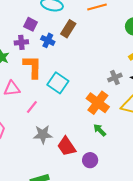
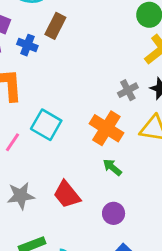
cyan square: (58, 83) -> (46, 125), moved
gray star: (43, 134) -> (21, 196), moved
purple circle: (90, 160) -> (114, 213), moved

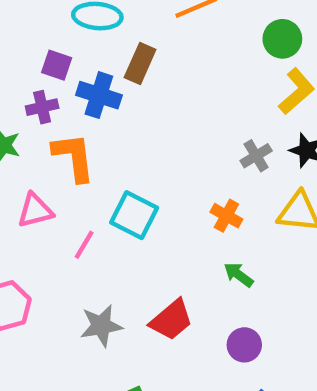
blue cross: (27, 45) -> (99, 95), size x1.4
orange cross: (106, 128) -> (226, 216), size x0.6
red trapezoid: (67, 194) -> (171, 320), turned -88

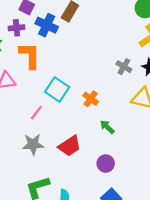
gray cross: (256, 156) -> (124, 67), turned -35
orange cross: (226, 216) -> (91, 99), moved
pink line: (84, 245) -> (36, 113), moved

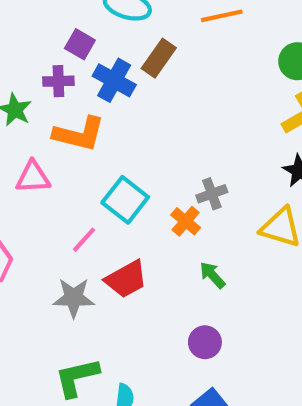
orange L-shape: (30, 56) -> (79, 134), turned 100
gray cross: (124, 67) -> (212, 194), moved, turned 35
red trapezoid: (70, 146) -> (126, 279), moved

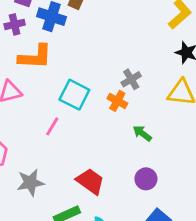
red trapezoid: (126, 279) -> (90, 181), moved, turned -104
gray star: (74, 298) -> (30, 183), moved

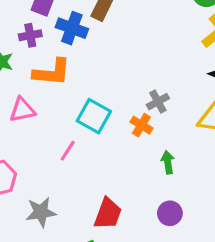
green arrow: (142, 133) -> (168, 162), turned 42
red trapezoid: (90, 181) -> (108, 214), turned 72

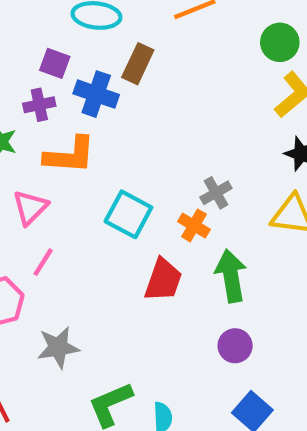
pink triangle: (22, 110) -> (30, 207), turned -32
pink line: (68, 151) -> (43, 262), moved
green arrow: (168, 162) -> (231, 276), size x1.6
red trapezoid: (108, 214) -> (163, 280), moved

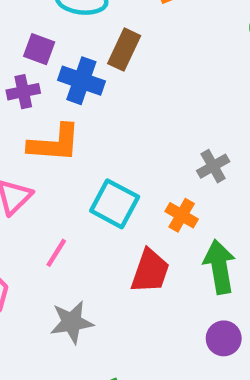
gray cross: (216, 193) -> (213, 166), moved
pink line: (43, 262) -> (56, 253), moved
gray star: (58, 347) -> (72, 322), moved

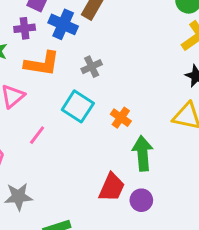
gray cross: (213, 166) -> (92, 67), moved
red trapezoid: (150, 271) -> (112, 187), moved
gray star: (72, 322) -> (18, 197), moved

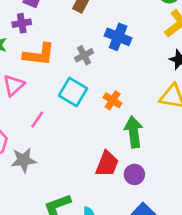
blue cross: (63, 24) -> (118, 37), moved
gray star: (18, 197) -> (23, 160), moved

